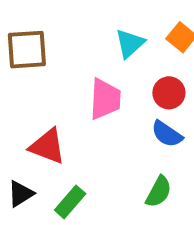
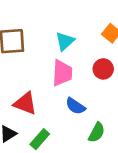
cyan triangle: (130, 43) -> (65, 41), moved
blue semicircle: (167, 134) -> (75, 106), moved

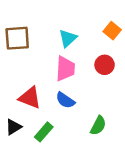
blue semicircle: (75, 106) -> (65, 100), moved

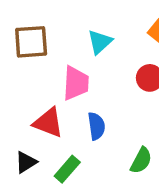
pink trapezoid: (65, 69) -> (76, 83), moved
blue semicircle: (65, 100) -> (96, 126), turned -132

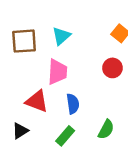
cyan triangle: (100, 42) -> (61, 36), moved
green rectangle: (67, 169) -> (65, 136), moved

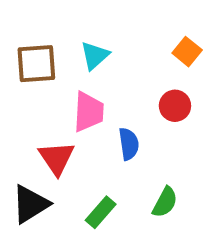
red triangle: (37, 101) -> (56, 158), turned 35
blue semicircle: (73, 104) -> (129, 144), moved
black triangle: (20, 131) -> (30, 204), size x1.5

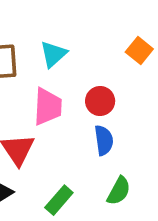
red circle: (175, 106) -> (100, 101), moved
blue semicircle: (129, 144) -> (104, 140), moved

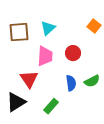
blue semicircle: (104, 140) -> (71, 83), moved
green semicircle: (119, 191) -> (92, 81), moved, turned 35

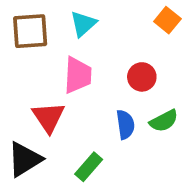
red circle: (73, 53) -> (142, 77), moved

